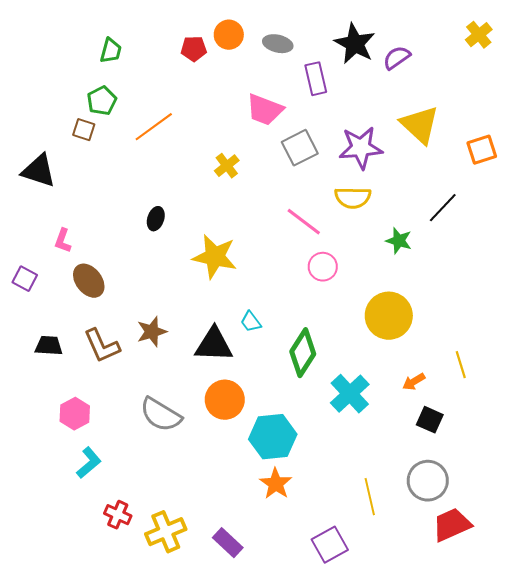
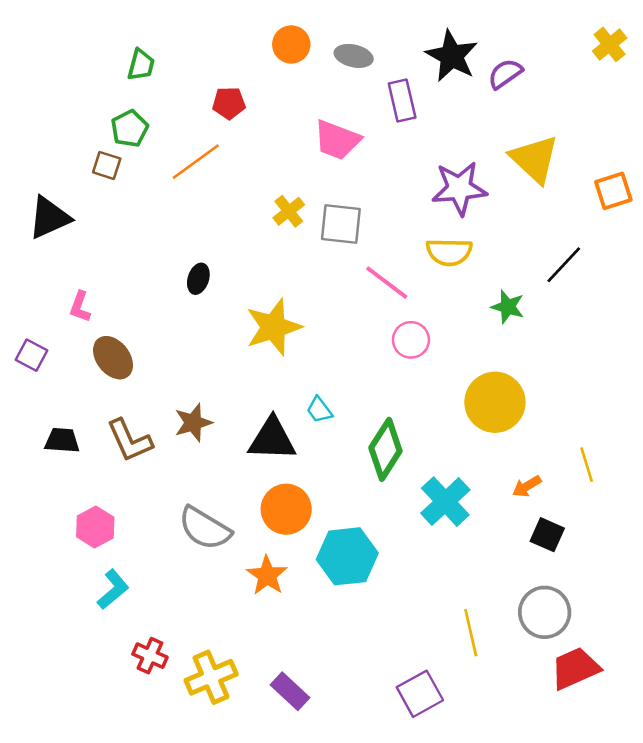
red pentagon: (194, 49) -> (229, 103), moved
gray square: (300, 148) -> (341, 224), moved, turned 33
black triangle: (39, 171) -> (49, 218), turned -42
yellow star: (215, 257) -> (273, 327), turned -30
orange star: (276, 484) -> (267, 575), moved

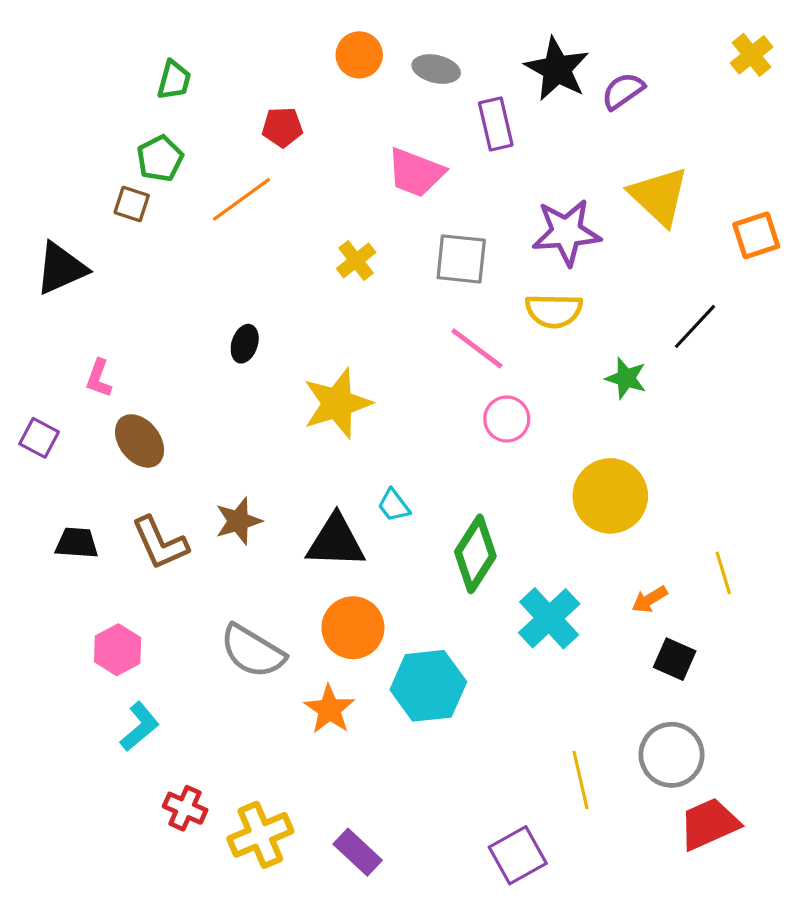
gray square: (341, 224) -> (461, 259), moved

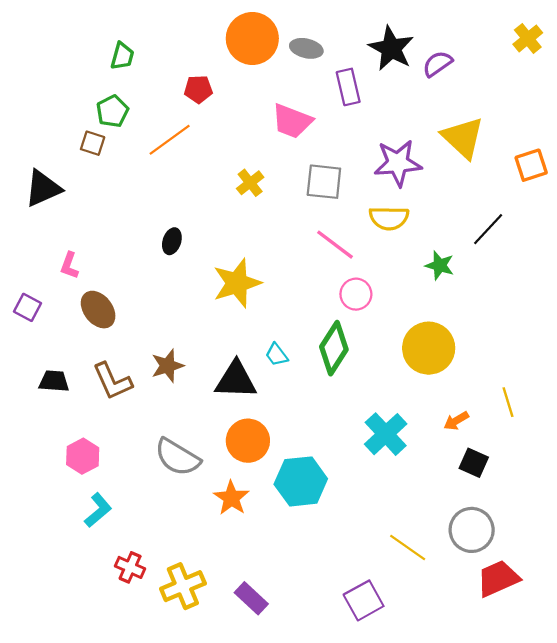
orange circle: (359, 55) -> (252, 38), size x1.6
green diamond: (475, 554) -> (334, 348), moved
yellow line: (581, 780) -> (408, 548), turned -42

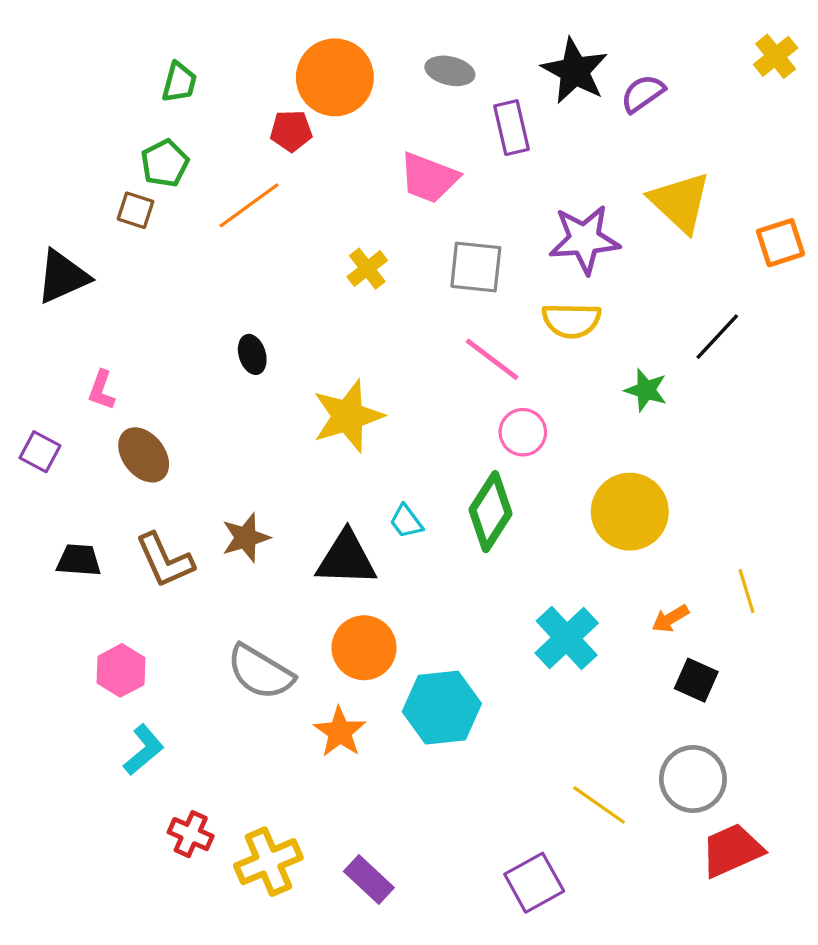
orange circle: (252, 38) -> (335, 77), moved
black ellipse: (172, 241) -> (252, 354), turned -35

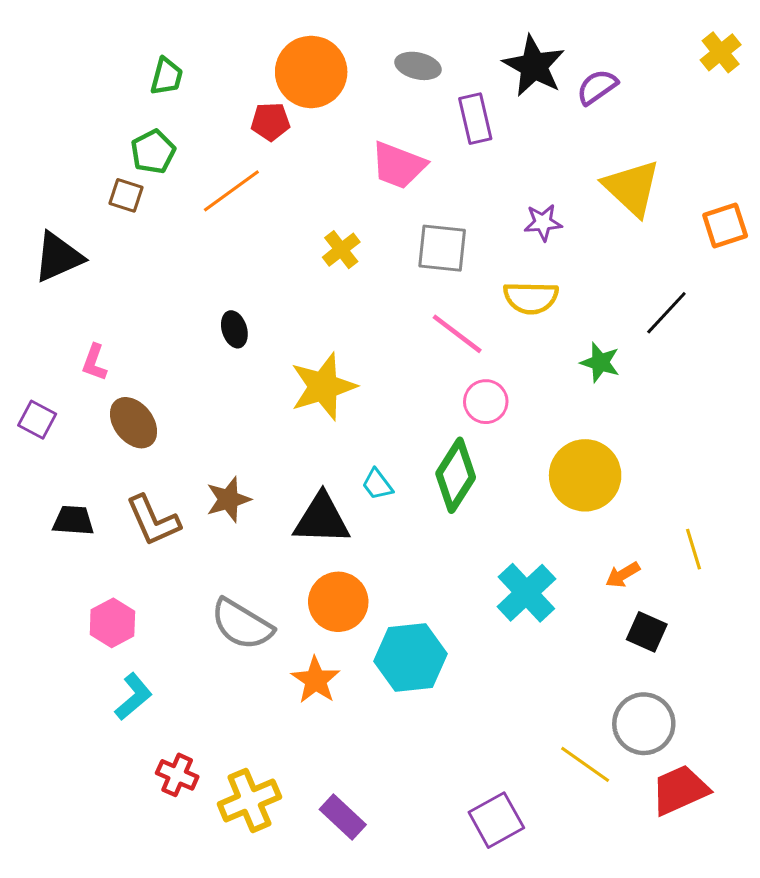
purple star: (584, 239) -> (543, 222), size x0.6
yellow line: (599, 805) -> (585, 764), moved

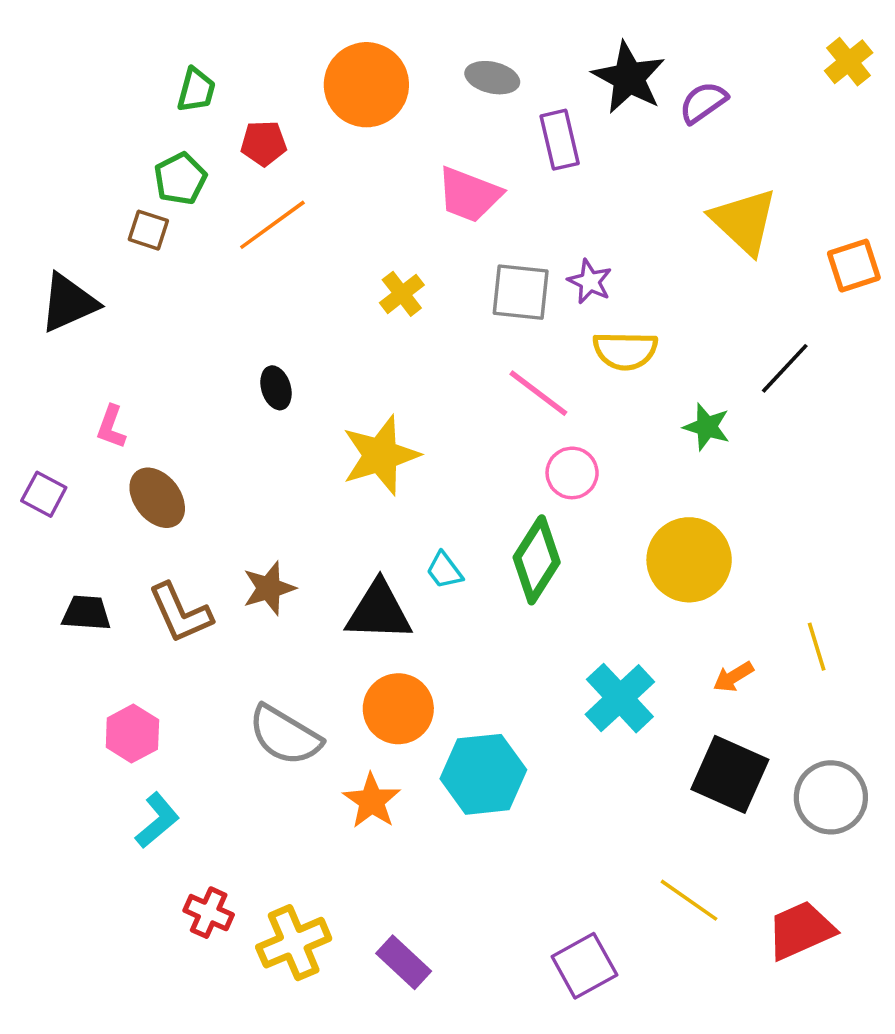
red pentagon: (270, 122) -> (264, 143), moved
purple star: (543, 222) -> (590, 281), moved, turned 30
black square: (647, 632) -> (730, 774), moved, size x1.6
gray circle: (644, 724) -> (831, 797), moved

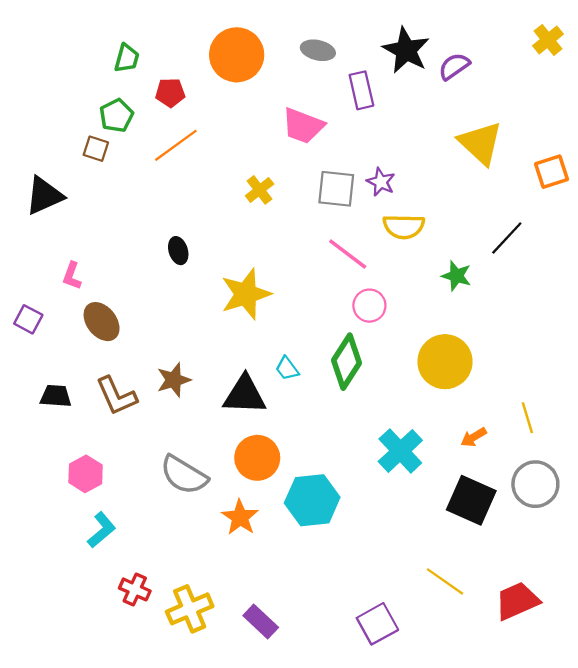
gray circle: (831, 797) -> (535, 484), moved

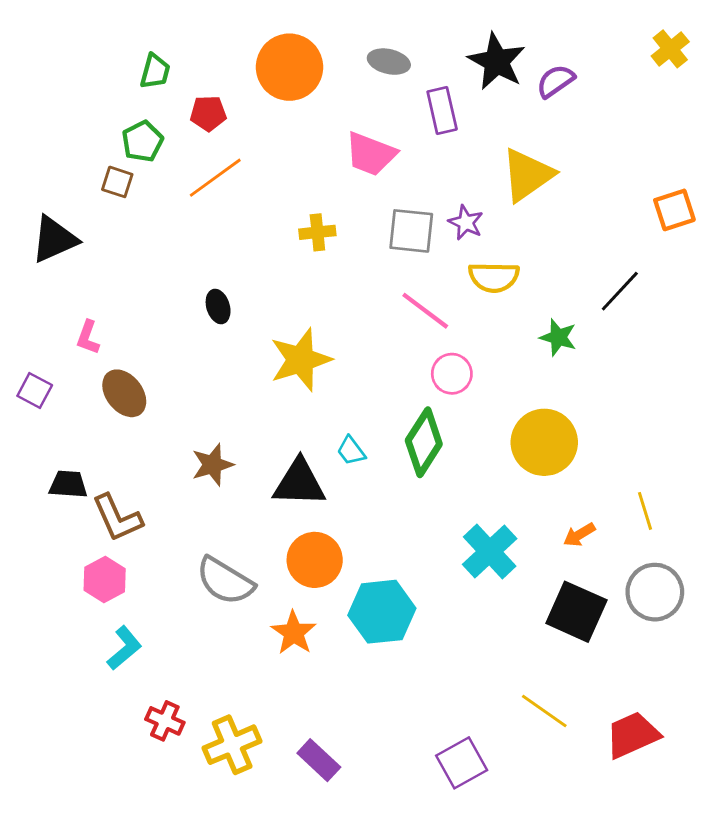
yellow triangle: (480, 143) -> (527, 175), moved, turned 42
yellow cross: (260, 190) -> (317, 232), turned 32
brown L-shape: (116, 396) -> (117, 518), moved

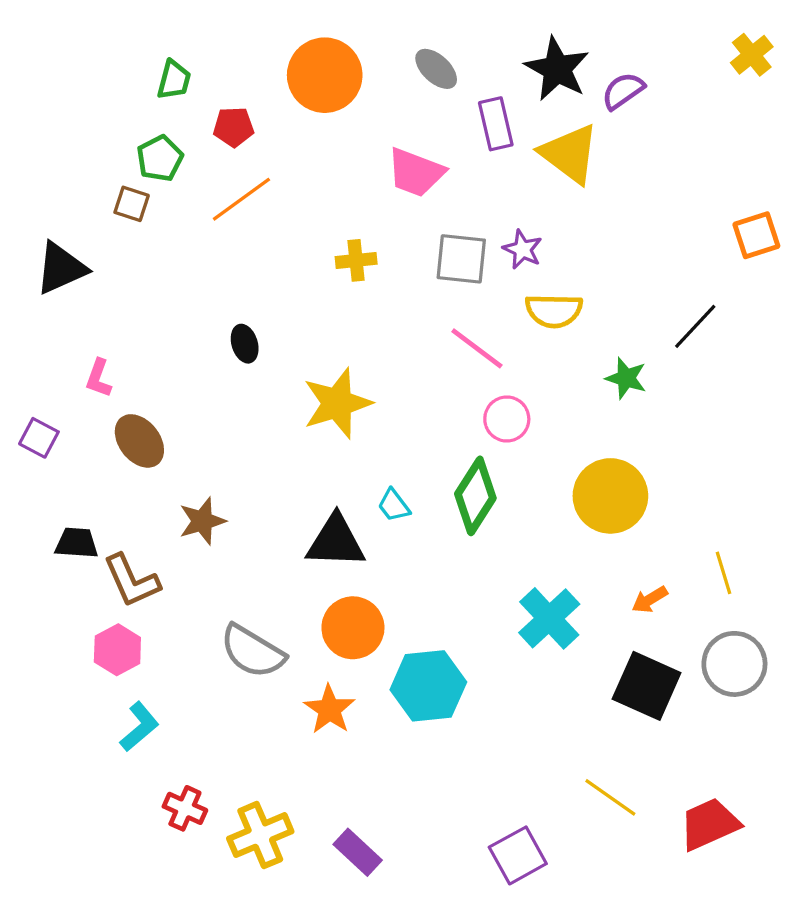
gray ellipse: (389, 62) -> (436, 69), turned 30
yellow triangle: (527, 175) -> (570, 154), moved, turned -48
brown star: (212, 465) -> (202, 521), moved

